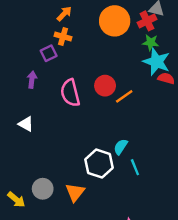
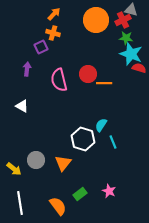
orange line: (124, 96) -> (104, 83), turned 35

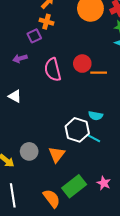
purple arrow: (27, 69) -> (20, 58), turned -112
cyan semicircle: (101, 125) -> (96, 116), turned -112
cyan line: (113, 142) -> (94, 138), moved, turned -40
green rectangle: (80, 194) -> (74, 186), size x1.6

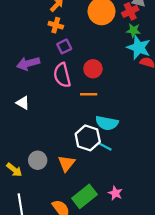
purple square: (34, 36) -> (64, 46), moved
purple arrow: (20, 58) -> (28, 63), size x1.5
orange line: (99, 73) -> (89, 94), moved
cyan semicircle: (96, 116) -> (107, 123), size x1.5

